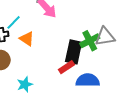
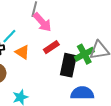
red rectangle: (66, 67) -> (51, 47), moved

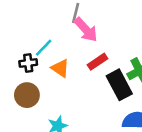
black rectangle: (68, 65) -> (119, 85), turned -40

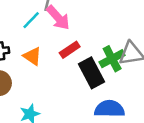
cyan line: (44, 48) -> (31, 20), moved

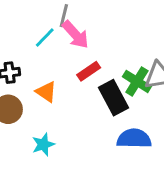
orange triangle: (32, 56) -> (46, 92), moved
green cross: (112, 59) -> (137, 81), turned -30

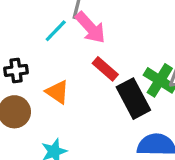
red rectangle: (89, 71) -> (105, 69), turned 75

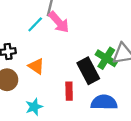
red rectangle: (105, 69) -> (69, 91), moved, turned 48

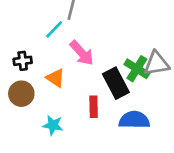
pink arrow: (59, 22) -> (82, 53), moved
cyan star: (34, 107) -> (53, 125), turned 30

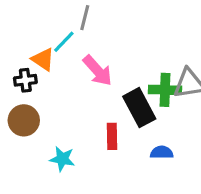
green cross: (137, 69) -> (165, 90), turned -30
orange triangle: (55, 78) -> (43, 59), moved
blue semicircle: (134, 120) -> (162, 152), size x0.6

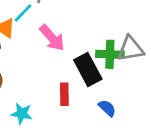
blue semicircle: (162, 152) -> (107, 108), turned 42

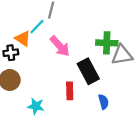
green cross: (110, 54) -> (107, 43), moved
blue semicircle: (107, 108) -> (103, 102), turned 32

